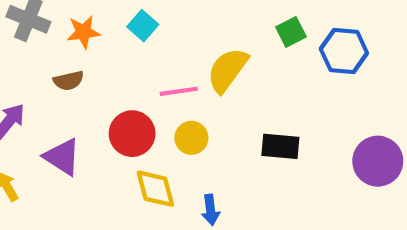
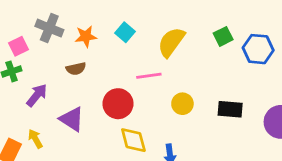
yellow semicircle: (227, 70) -> (171, 42), moved
yellow circle: (191, 138) -> (182, 104), moved
black rectangle: (280, 146) -> (230, 109), moved

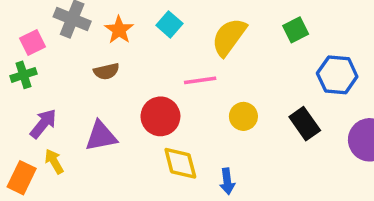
orange star: (86, 36) -> (119, 30), turned -30
blue hexagon: (258, 49) -> (337, 75), moved
purple arrow: (37, 95) -> (43, 124), moved
black rectangle: (230, 109) -> (305, 124), turned 50
purple triangle: (72, 119) -> (101, 136), turned -44

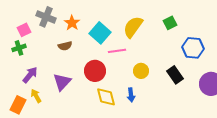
cyan square: (169, 24) -> (100, 33), moved, size x1.5
purple triangle: (101, 136) -> (62, 82), turned -36
blue arrow: (227, 181) -> (131, 95), moved

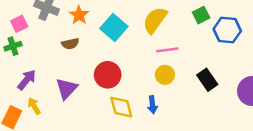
blue hexagon: (193, 48) -> (227, 30), moved
pink line: (117, 51) -> (167, 50), moved

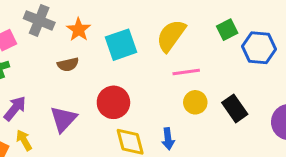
cyan square: (114, 28) -> (121, 45), turned 30
yellow circle: (165, 75) -> (195, 102), moved

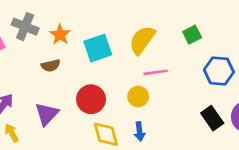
blue hexagon: (259, 48) -> (219, 71), moved
yellow circle: (195, 102) -> (138, 97), moved
black rectangle: (235, 108) -> (212, 118), moved

